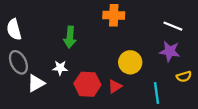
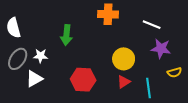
white line: (173, 26) -> (152, 25), moved
gray ellipse: (18, 62) -> (18, 59), turned 60
white star: (60, 68) -> (40, 56), moved
red triangle: (115, 86) -> (124, 82), moved

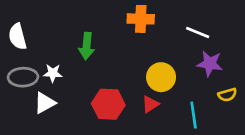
gray ellipse: (18, 59) -> (23, 77), turned 55
red triangle: (124, 82) -> (150, 104), moved

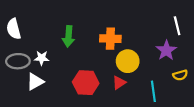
orange cross: (141, 19) -> (110, 39), moved
white line: (198, 32) -> (177, 26), moved, turned 54
purple star: (210, 64) -> (166, 50), turned 30

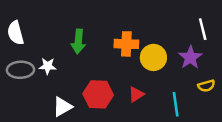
yellow circle: (128, 61) -> (153, 57), moved
white triangle: (35, 82) -> (62, 107), moved

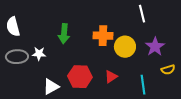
white line: (203, 29) -> (142, 14), moved

